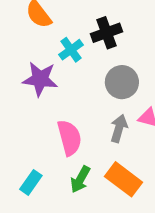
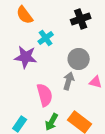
black cross: (106, 33) -> (81, 19), moved
gray arrow: (119, 128) -> (69, 81), moved

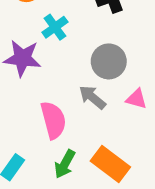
gray arrow: (69, 81) -> (92, 97), turned -66

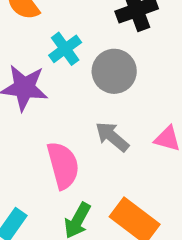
gray circle: (109, 61) -> (114, 71), moved

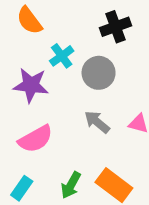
pink semicircle: (63, 165) -> (36, 139), moved, turned 76

